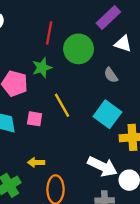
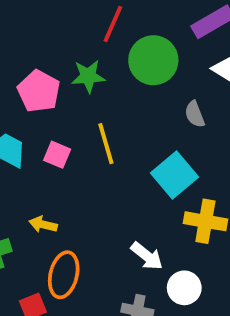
white arrow: (102, 166) -> (147, 256), size x0.7

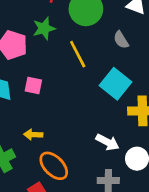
yellow line: (106, 144) -> (78, 54), moved
orange ellipse: (64, 275) -> (54, 166), turned -48

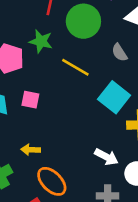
green star: (44, 28) -> (41, 41), turned 30
yellow line: (78, 54) -> (75, 67), turned -32

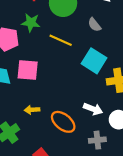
pink square: (30, 100) -> (28, 70), size x1.5
orange ellipse: (52, 181) -> (63, 122), moved

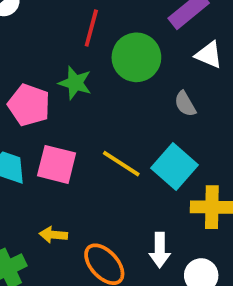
yellow line: (61, 40) -> (121, 164), moved
white arrow: (93, 109) -> (160, 250), turned 60

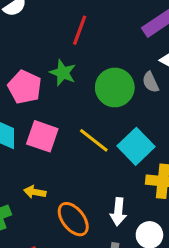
green circle: (136, 57) -> (115, 87), moved
gray semicircle: (185, 104) -> (151, 82), moved

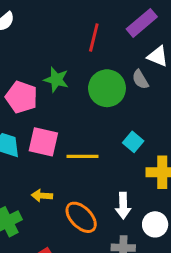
red line: (80, 30) -> (94, 38), moved
yellow line: (94, 140) -> (82, 156), moved, turned -32
cyan square: (136, 146) -> (133, 142), size x0.6

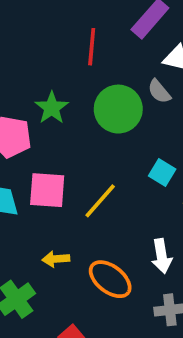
green star: (56, 80) -> (52, 108), turned 30
yellow line: (82, 156) -> (100, 201), turned -40

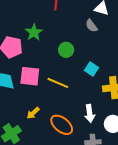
green circle: (118, 109) -> (66, 50), moved, size x0.6
yellow line: (100, 201) -> (58, 83), turned 70
yellow arrow: (56, 259) -> (33, 113), turned -40

